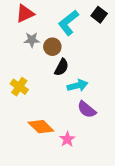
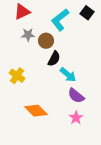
cyan arrow: (77, 86) -> (68, 75), turned 54
pink star: (67, 139) -> (76, 118), moved

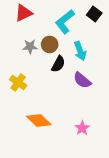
gray star: (28, 35) -> (30, 47), moved
cyan arrow: (68, 75) -> (80, 51), moved, turned 30
purple semicircle: (76, 96) -> (82, 80), moved

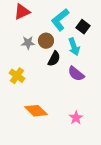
black square: (94, 14) -> (83, 27), moved

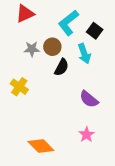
purple semicircle: (76, 74) -> (89, 99), moved
orange diamond: (36, 111) -> (41, 146), moved

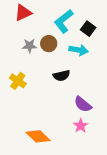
cyan arrow: (84, 54) -> (79, 50), turned -60
black semicircle: (61, 67) -> (61, 76), moved, turned 49
purple semicircle: (89, 99) -> (83, 104), moved

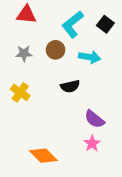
red triangle: (23, 13) -> (26, 15), turned 30
black square: (88, 29) -> (105, 24), moved
gray star: (30, 46) -> (24, 53), moved

